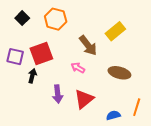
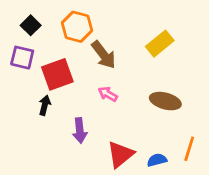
brown arrow: (88, 45) -> (104, 55), moved
purple square: (15, 57) -> (22, 58), moved
red triangle: (84, 99) -> (120, 154), moved

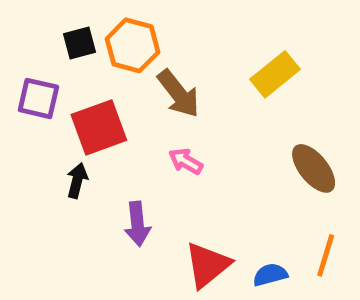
black square: (31, 25) -> (80, 43), moved, turned 30
brown ellipse: (165, 101) -> (314, 168), moved, turned 36

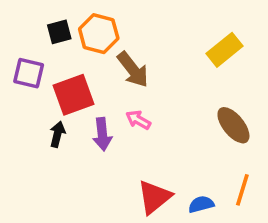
yellow rectangle: (275, 74) -> (224, 50), moved
purple arrow: (137, 224) -> (102, 134), moved

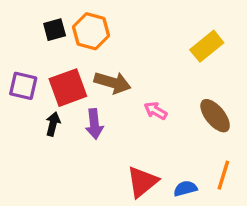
brown arrow: (133, 70) -> (113, 83), moved, turned -36
purple square: (29, 73) -> (23, 86), moved
pink arrow: (138, 120) -> (156, 111), moved

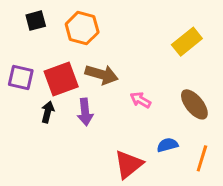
black square: (55, 30) -> (36, 21), moved
blue semicircle: (185, 188) -> (167, 145), moved

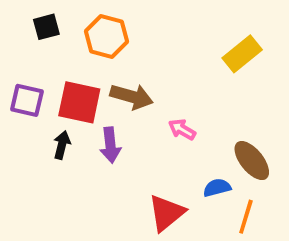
red square: (61, 79) -> (79, 102), turned 32
brown ellipse: (194, 104) -> (252, 161), moved
orange line: (202, 158) -> (246, 217), moved

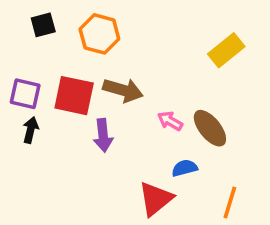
black arrow: (62, 145) -> (31, 130), moved
brown ellipse: (252, 161) -> (210, 128), moved
blue semicircle: (217, 188) -> (185, 168), moved

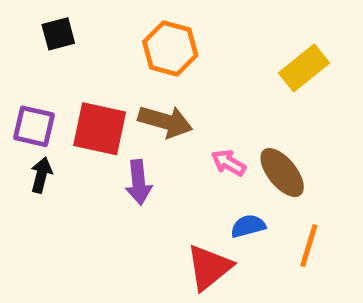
orange hexagon: (99, 34) -> (170, 48), moved
orange line: (230, 202) -> (309, 246), moved

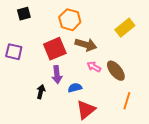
brown arrow: (165, 121) -> (86, 45), moved
red square: (100, 129) -> (55, 49), moved, turned -35
black arrow: (41, 175) -> (41, 92), moved
blue semicircle: (248, 226) -> (75, 88), moved

